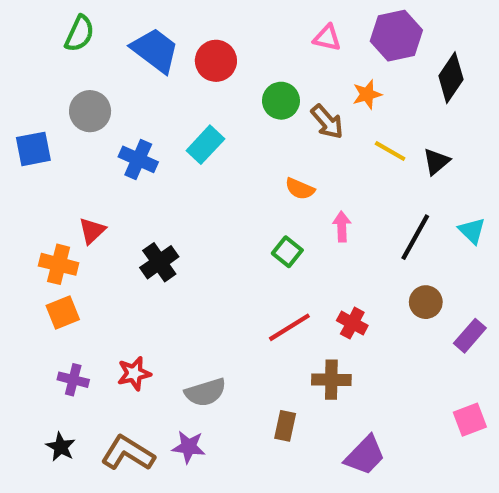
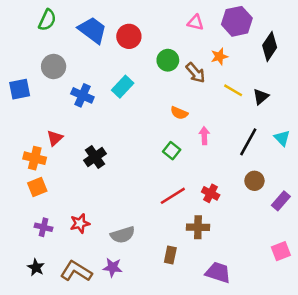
purple trapezoid: (365, 455) -> (218, 272), turned -116

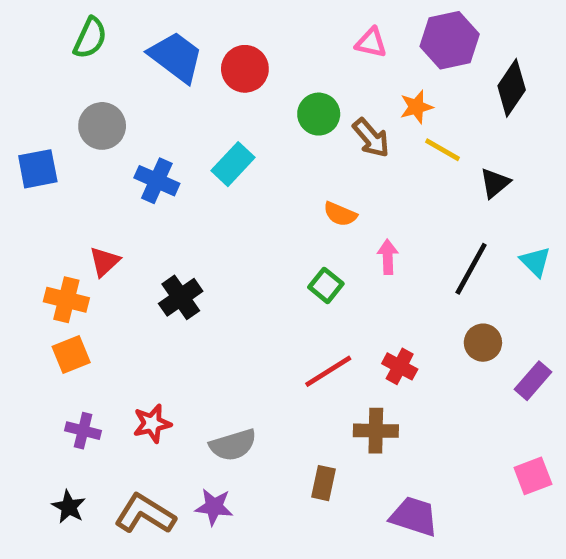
yellow line: (233, 90) -> (443, 150), moved

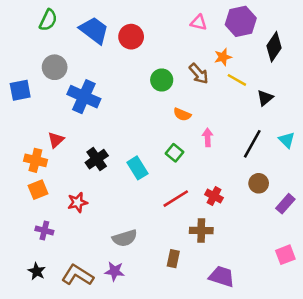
green circle: (319, 114) -> (162, 80), moved
cyan rectangle: (233, 164) -> (137, 168), moved, turned -75
blue cross: (157, 181) -> (84, 97), size x1.4
red star: (152, 424) -> (78, 202), moved

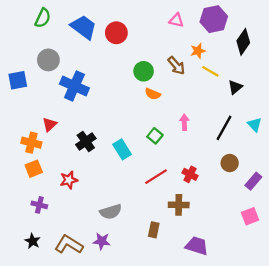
orange semicircle: (182, 114) -> (153, 94), moved
pink square: (285, 255) -> (250, 216), moved

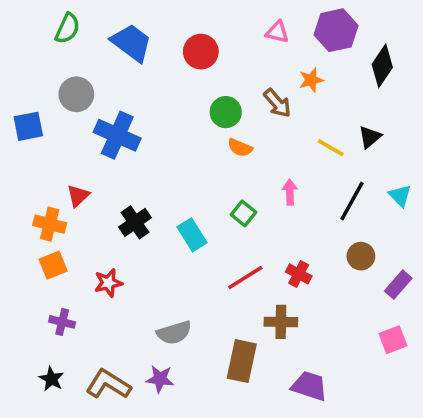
red circle: (116, 33) -> (201, 52), moved
yellow line: (210, 71) -> (331, 148), moved
brown rectangle: (154, 230) -> (242, 361), size x1.6

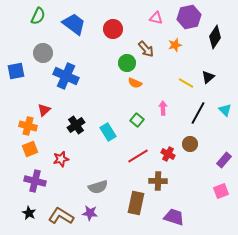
brown arrow: (277, 103) -> (146, 49), moved
brown circle: (361, 256) -> (190, 144), moved
purple cross: (62, 322) -> (35, 181), size x1.5

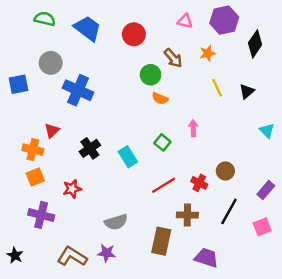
green semicircle: (38, 16) -> (45, 19), turned -102
yellow line: (186, 83) -> (217, 88), moved, turned 35
black line: (198, 113) -> (229, 211), moved
black star: (29, 213) -> (15, 255), moved

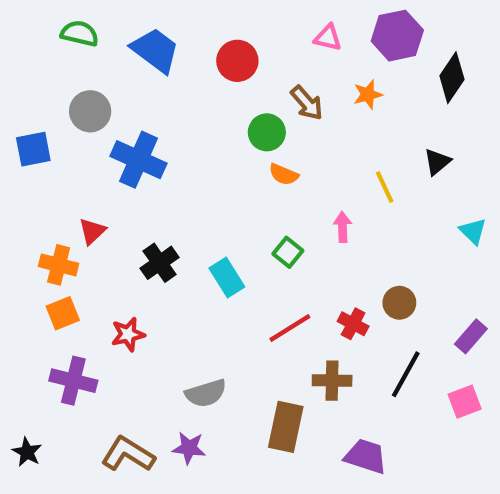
yellow line: (217, 88) -> (385, 187), moved

